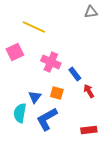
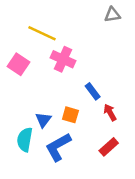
pink square: (15, 52) -> (19, 64), turned -30
pink cross: (51, 62) -> (63, 59), moved
red rectangle: (89, 130) -> (109, 147), moved, turned -35

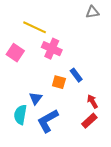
red arrow: (110, 112) -> (92, 101), moved
orange square: (70, 115) -> (59, 82), moved

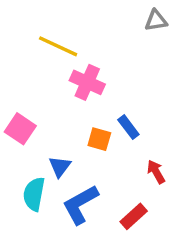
pink square: (15, 53) -> (20, 129), moved
red rectangle: (89, 121) -> (134, 216), moved

